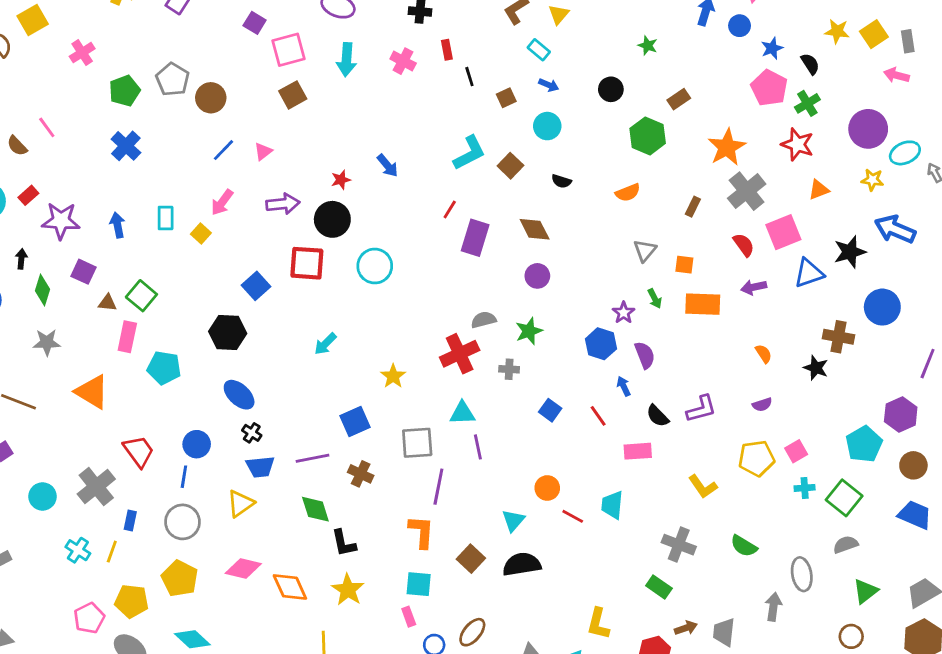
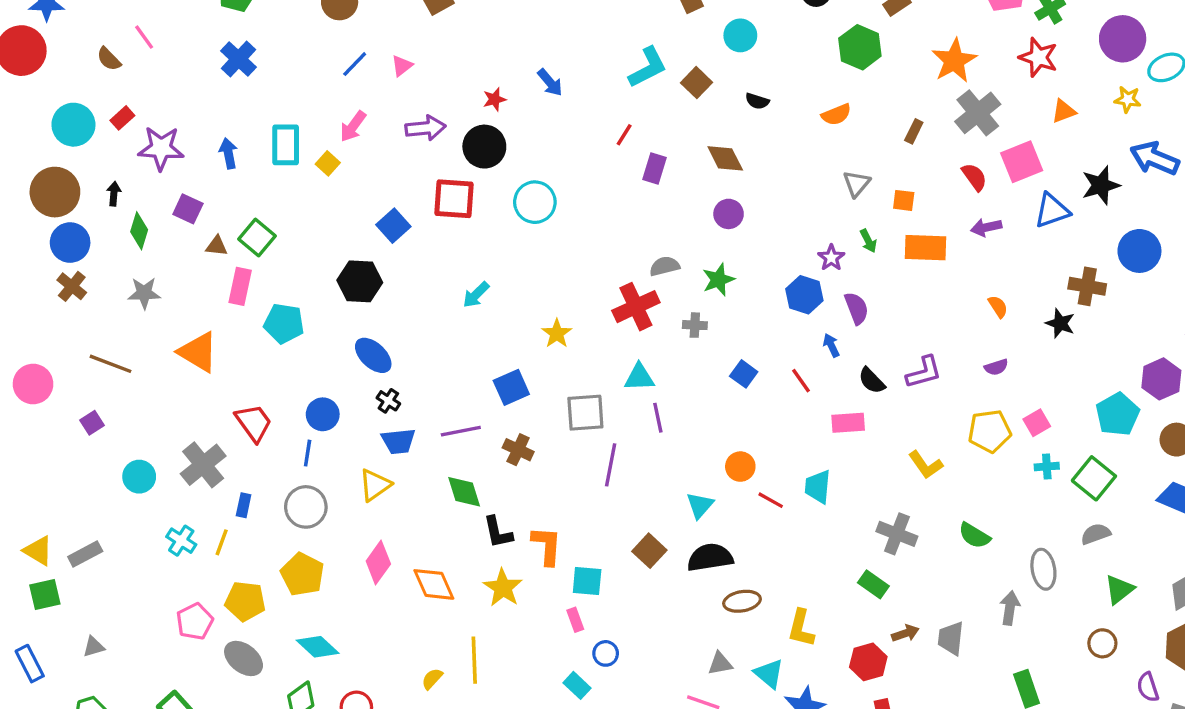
cyan rectangle: (166, 218) -> (286, 145), size x1.4
purple rectangle: (475, 238) -> (654, 168), size x0.7
orange L-shape: (421, 532) -> (547, 546), moved
pink diamond: (243, 569) -> (378, 563), turned -68
brown ellipse: (472, 632) -> (742, 601), moved, turned 40

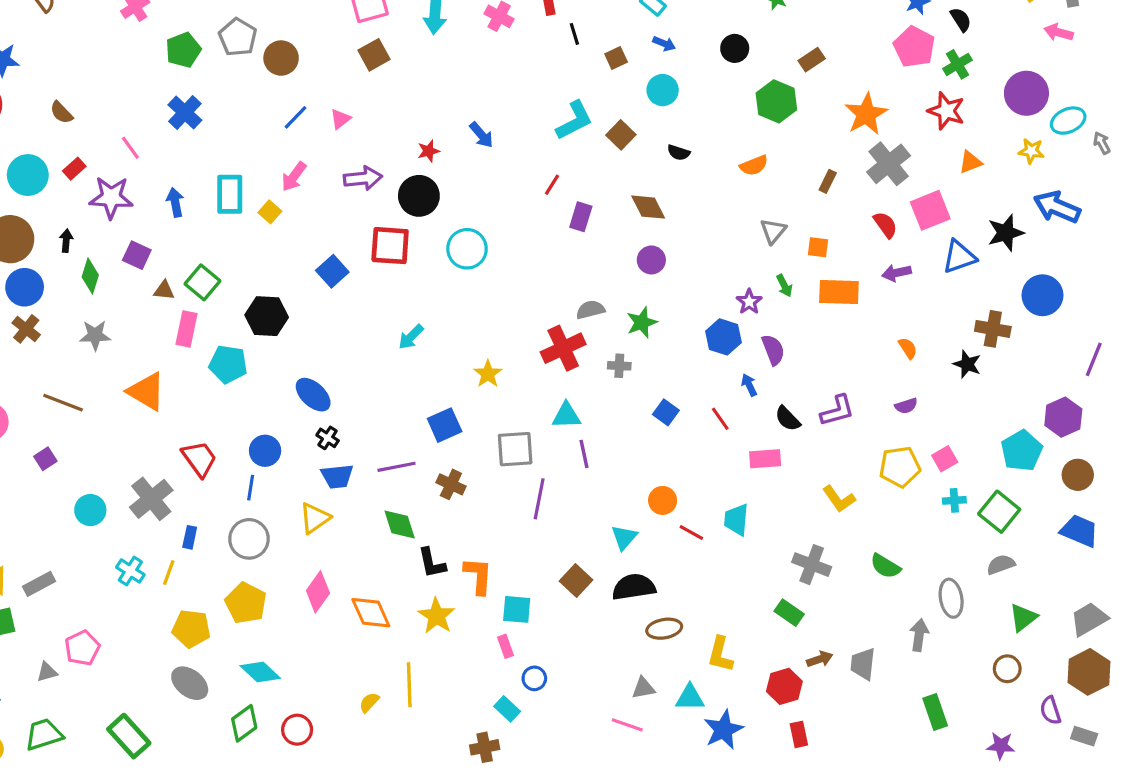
pink line: (144, 37) -> (130, 148), moved
black hexagon: (360, 281) -> (267, 316), moved
pink pentagon: (195, 621) -> (82, 648), moved
cyan triangle: (769, 674) -> (690, 698), turned -40

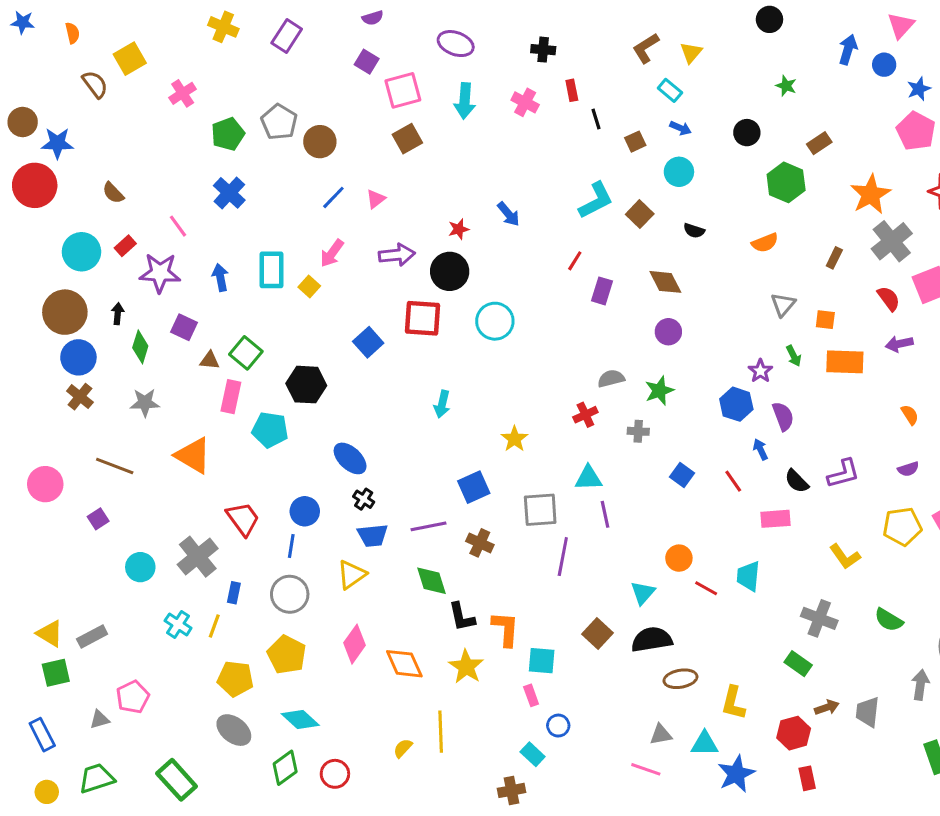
cyan arrow: (411, 337) -> (442, 404), turned -32
red cross: (563, 348) -> (585, 415), size x0.6

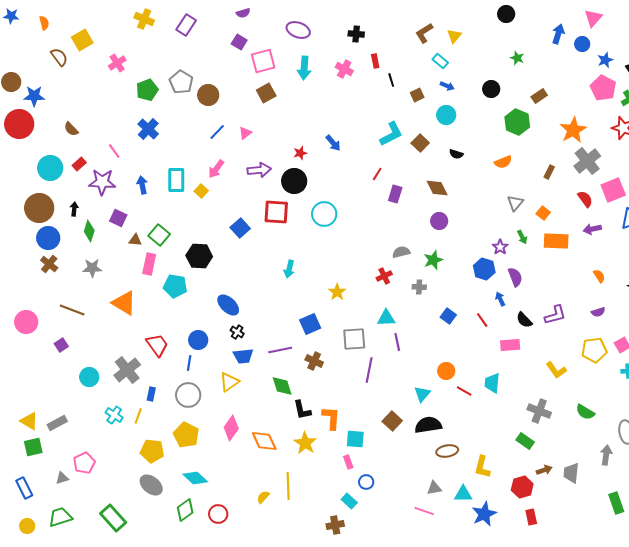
orange square: (825, 320) -> (543, 213), turned 32

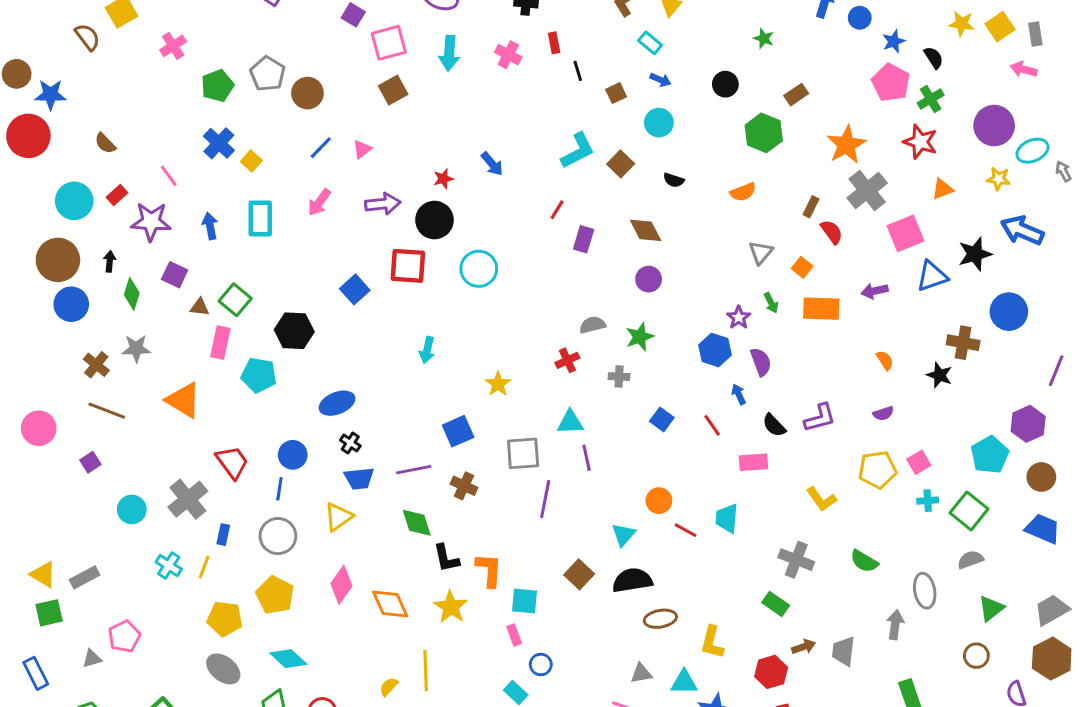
yellow square: (201, 191) -> (251, 161), moved
red semicircle: (585, 199) -> (832, 232), moved
brown cross: (49, 264) -> (96, 365), moved
blue ellipse: (228, 305) -> (337, 403), turned -65

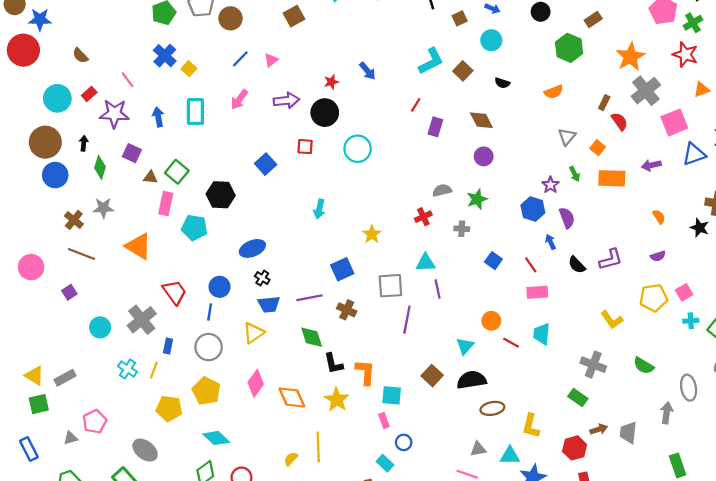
red square: (408, 266) -> (305, 147), size x0.6
pink rectangle: (753, 462) -> (537, 292), moved
gray ellipse: (223, 669) -> (145, 450), moved

